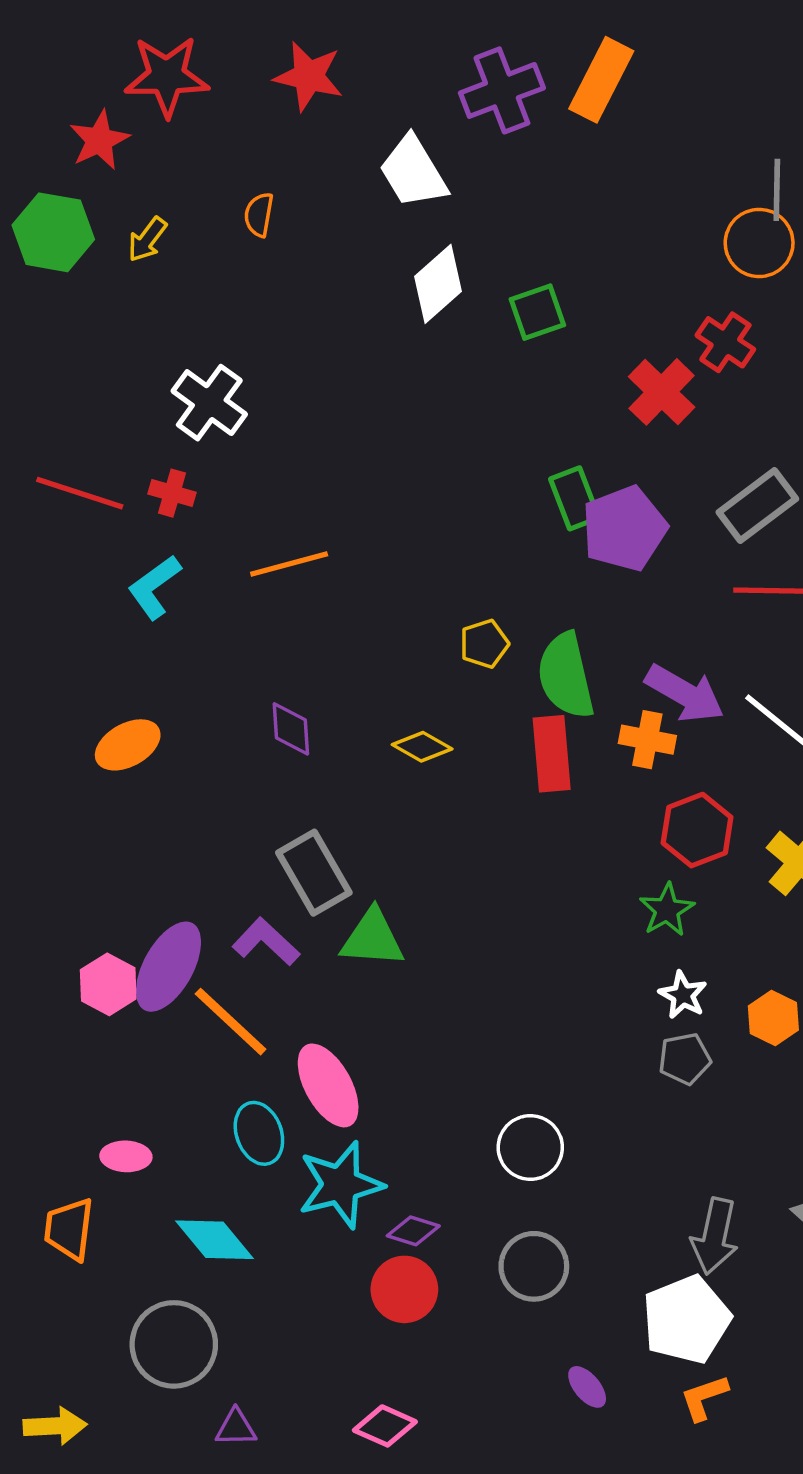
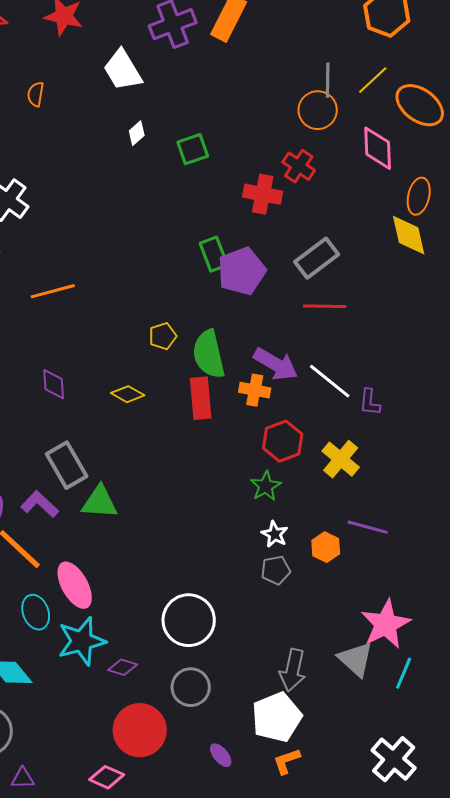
white diamond: (438, 284) -> (137, 133), size x0.6
red cross: (662, 392) -> (263, 194), turned -33
white circle: (530, 1148) -> (189, 620), size x1.4
red circle: (404, 1289) -> (140, 730), moved, size x1.4

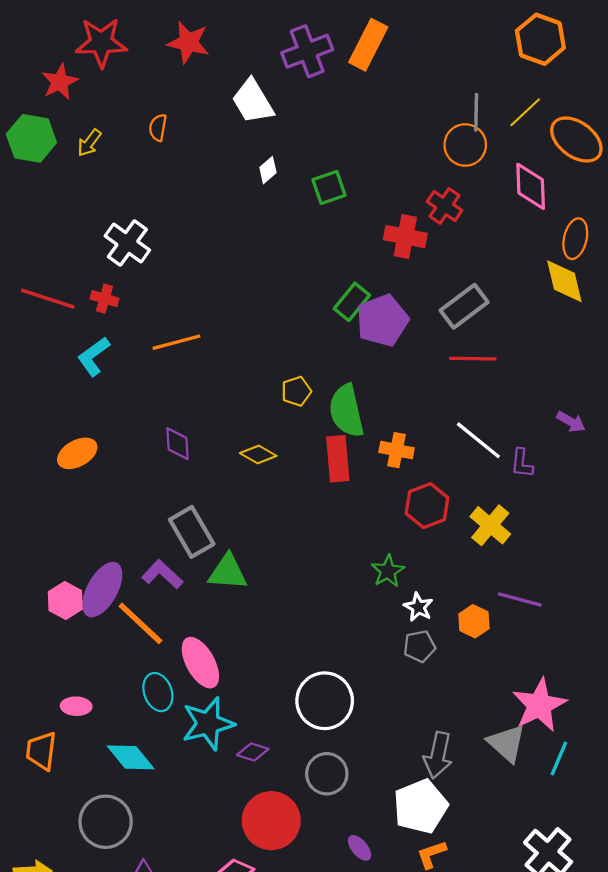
green rectangle: (214, 254) -> (352, 302), turned 60
purple arrow: (276, 364) -> (571, 422), moved, size x0.6
green star: (266, 486) -> (388, 571), moved

